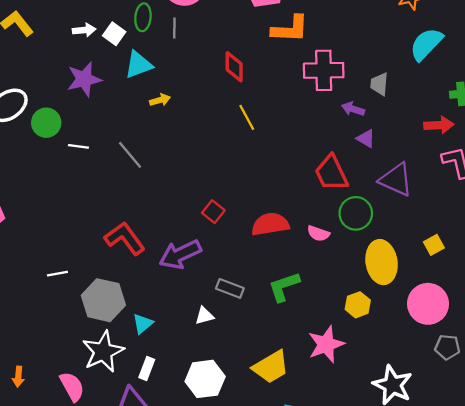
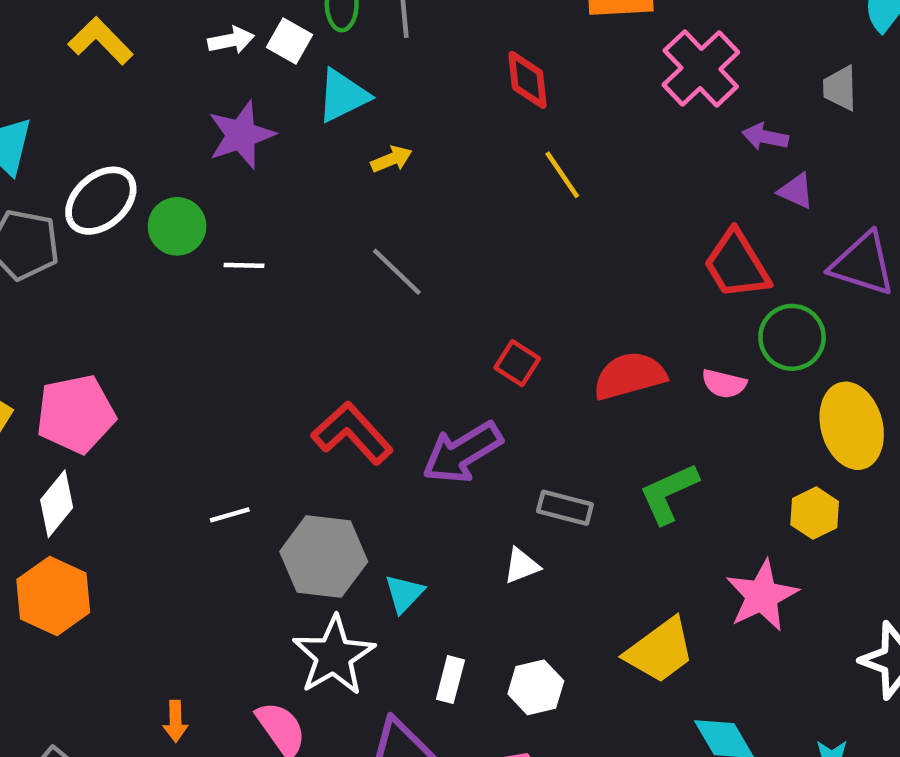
pink cross: (324, 70) -> (701, 69), turned -36
gray trapezoid: (379, 84) -> (840, 88), moved
gray line: (130, 155) -> (397, 272), moved
white rectangle: (147, 369) -> (450, 680), moved
white hexagon: (205, 379) -> (536, 687), size x0.7

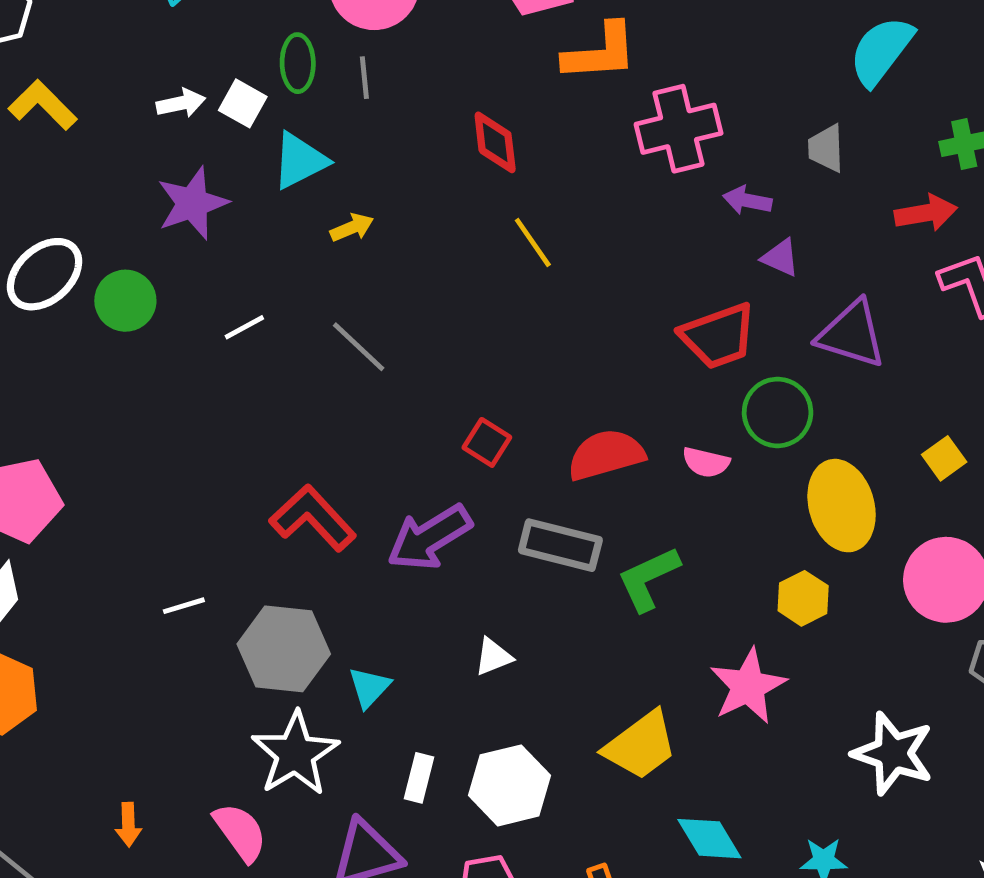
pink cross: (701, 69) -> (679, 129), turned 30
white line: (244, 265) -> (244, 327), moved, turned -30
red trapezoid: (737, 265) -> (718, 336), turned -78
gray rectangle: (565, 508) -> (560, 545), moved, size x1.4
white hexagon: (536, 687) -> (510, 785), size x1.4

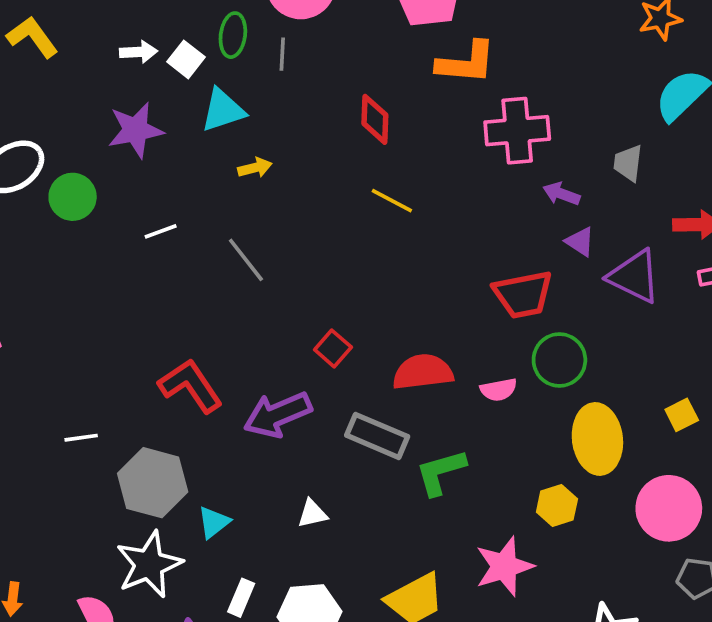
yellow line: (533, 243) -> (392, 201), turned -36
purple triangle: (852, 334) -> (634, 276), moved
pink semicircle: (706, 462) -> (499, 390), turned -33

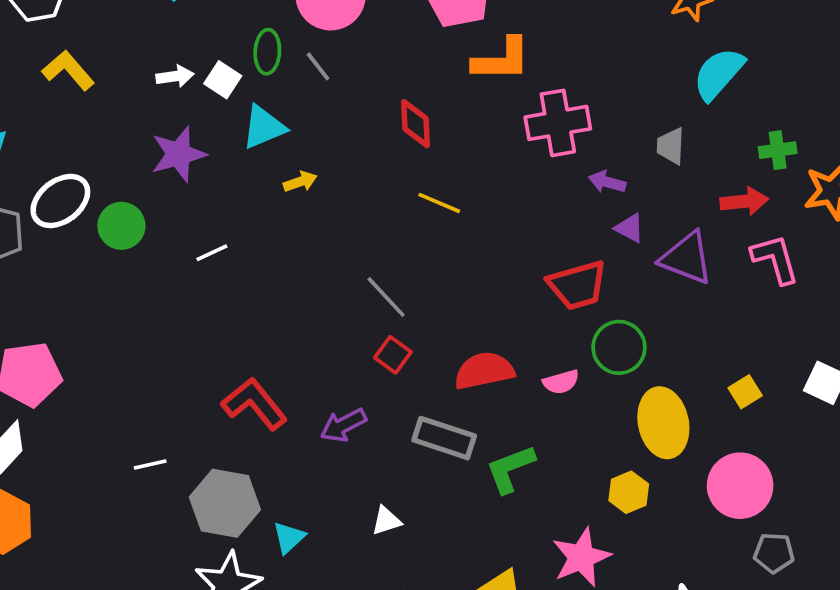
gray line: (282, 54) -> (318, 66), turned -36
gray line: (246, 260) -> (386, 297), moved
purple arrow: (278, 415) -> (343, 425), size x0.7

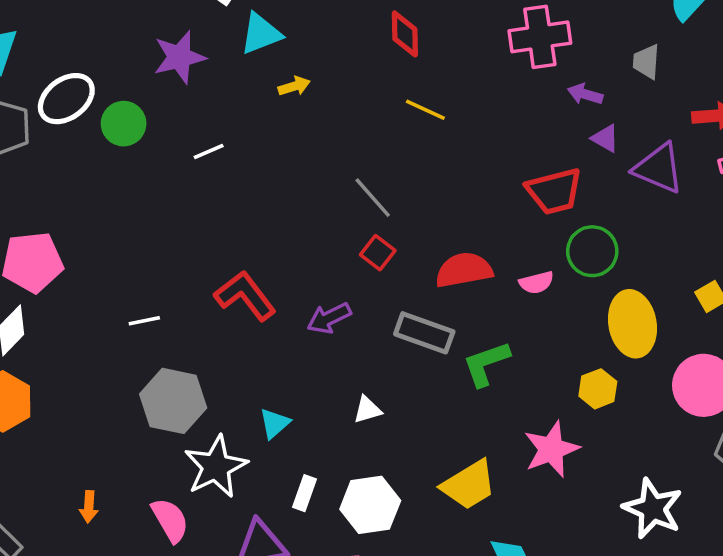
white line: (150, 465) -> (144, 321), moved
gray hexagon: (225, 503) -> (173, 401), moved

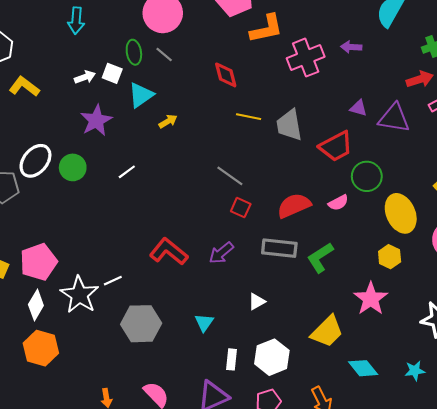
gray trapezoid: (646, 62) -> (289, 125), moved, size x1.5
purple arrow: (585, 94) -> (351, 47), moved
white star: (216, 467) -> (79, 295), moved

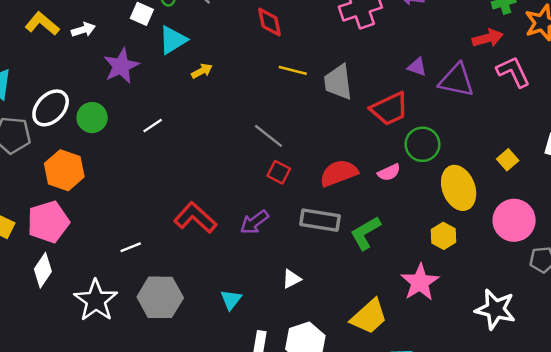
white arrow: (85, 77) -> (83, 30), moved
white star: (79, 295) -> (96, 300), moved
orange hexagon: (41, 348) -> (64, 170), moved

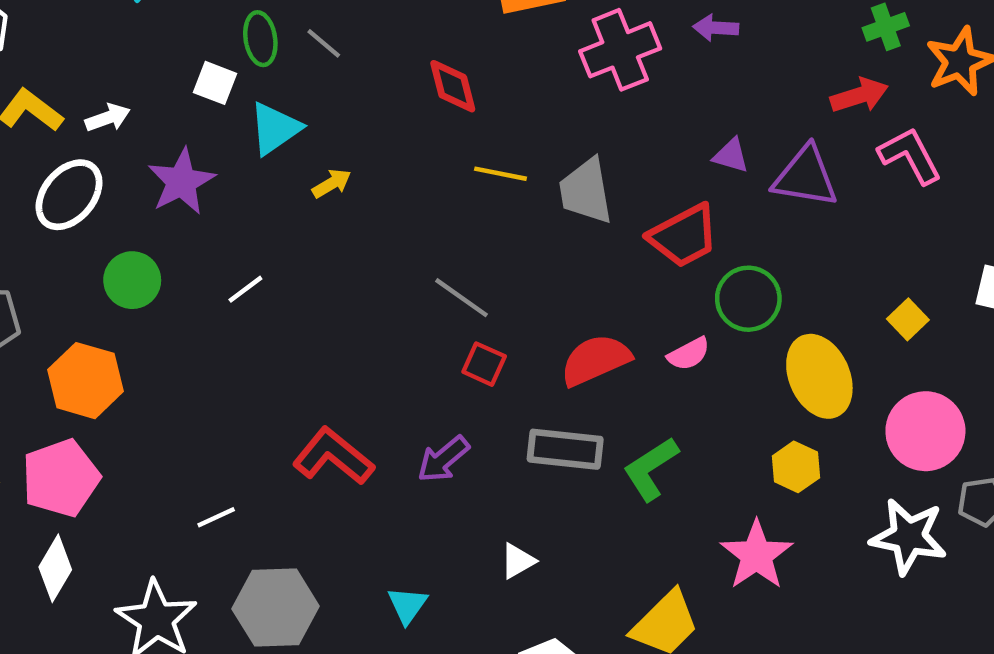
white ellipse: (51, 108) -> (69, 195), moved
white star: (495, 309) -> (909, 537), moved

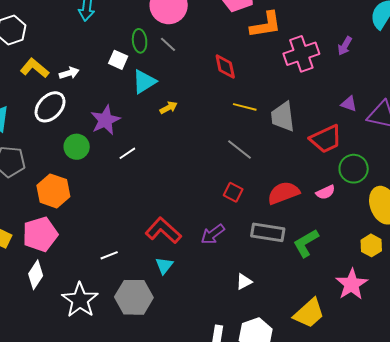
purple arrow: (716, 28) -> (345, 46), turned -66
purple star: (181, 182) -> (105, 120), moved
gray line: (462, 298) -> (239, 150), moved
cyan triangle: (407, 605) -> (164, 266), moved

